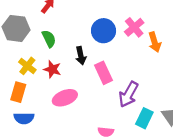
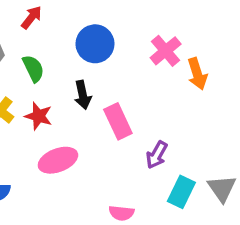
blue circle: (104, 31) -> (95, 44), moved
purple arrow: (129, 94) -> (157, 155), size x0.7

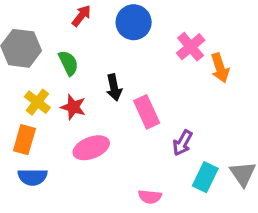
red arrow: (32, 17) -> (81, 16), moved
blue circle: (95, 44) -> (134, 22), moved

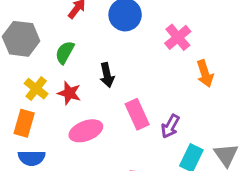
green semicircle: (68, 63) -> (65, 52), turned -125
orange arrow: (220, 68) -> (205, 74), moved
pink rectangle: (147, 112) -> (137, 114), moved

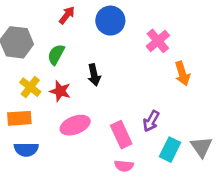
pink rectangle: (137, 114) -> (121, 135), moved
orange rectangle: (24, 123) -> (19, 118), turned 70

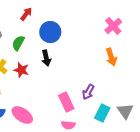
blue circle: (110, 21) -> (50, 32), moved
pink cross: (158, 41) -> (113, 26), moved
pink ellipse: (75, 125) -> (22, 115), moved, turned 55

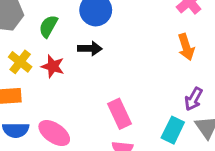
black arrow: (46, 58) -> (90, 49), turned -77
purple arrow: (88, 92) -> (194, 99), moved

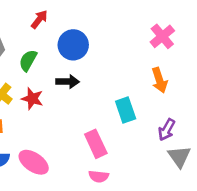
cyan rectangle: (173, 130) -> (126, 110), moved, turned -45

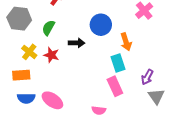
blue circle: (73, 45) -> (101, 25), moved
orange arrow: (159, 80) -> (126, 42), moved
pink rectangle: (96, 144) -> (115, 86), moved

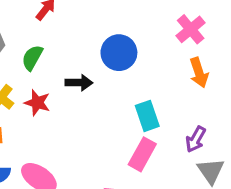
orange arrow: (126, 42) -> (199, 73), moved
pink rectangle: (115, 86) -> (142, 154), turned 54

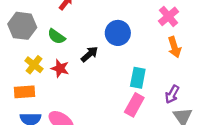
green semicircle: (32, 58) -> (56, 36), turned -84
black arrow: (79, 83) -> (89, 54), turned -42
cyan rectangle: (147, 116) -> (138, 78), turned 30

